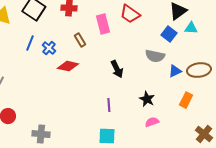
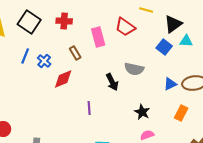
gray semicircle: (155, 56) -> (134, 69), moved
red diamond: (68, 66) -> (63, 79), turned -35
purple line: (109, 105) -> (89, 108), moved

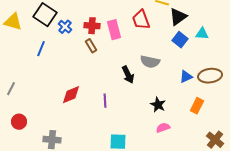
red cross: (64, 21) -> (92, 26), moved
black triangle: (173, 24) -> (178, 17), moved
red trapezoid: (125, 27) -> (141, 20), turned 35
blue cross: (44, 61) -> (65, 27), moved
red diamond: (63, 79) -> (71, 95), moved

